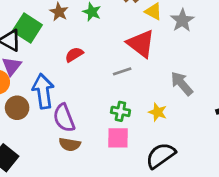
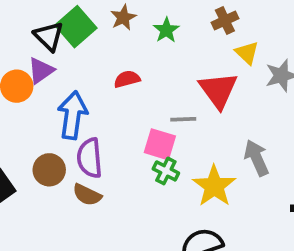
brown circle: (17, 108) -> (49, 170), moved
yellow star: (158, 112) -> (214, 186), size x1.6
pink square: (118, 138) -> (160, 144), moved

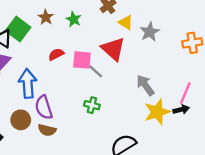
gray line: (183, 119) -> (96, 71), turned 56
pink square: (160, 144) -> (82, 60), moved
yellow star: (214, 186) -> (157, 112), moved, turned 30

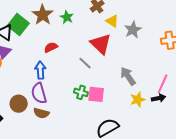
brown star: (46, 17) -> (43, 15), size x1.5
pink square: (82, 60) -> (96, 94), moved
blue arrow: (28, 83) -> (40, 70), moved, size x0.7
yellow star: (157, 112) -> (138, 100), size x0.7

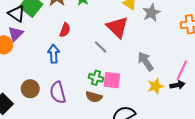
red semicircle: (51, 47) -> (65, 30), turned 136
purple semicircle: (39, 93) -> (58, 93), moved
brown semicircle: (41, 113) -> (94, 97), moved

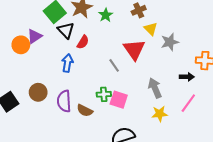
black triangle: (17, 14) -> (66, 30), moved
green cross: (96, 78) -> (104, 94), turned -32
black arrow: (177, 85) -> (187, 77), moved
brown semicircle: (94, 97) -> (85, 110), moved

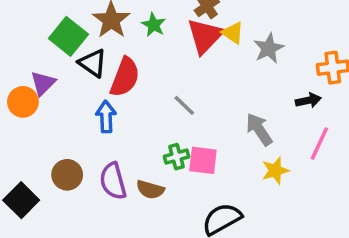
red semicircle: (83, 42) -> (125, 77), size x1.6
red triangle: (134, 49) -> (205, 36), moved, turned 30

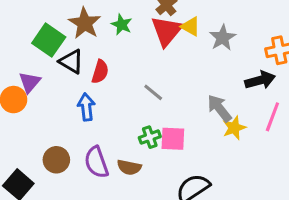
red semicircle: (125, 77) -> (100, 72), size x0.7
black arrow: (308, 100) -> (260, 80), size x1.4
yellow star: (275, 171) -> (234, 128), moved

